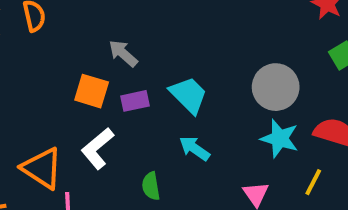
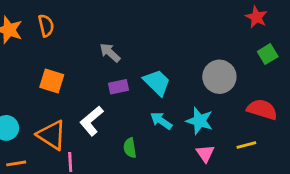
orange square: (92, 91) -> (52, 81), moved
cyan star: (280, 139) -> (200, 121), moved
yellow line: (313, 182) -> (246, 145), turned 48

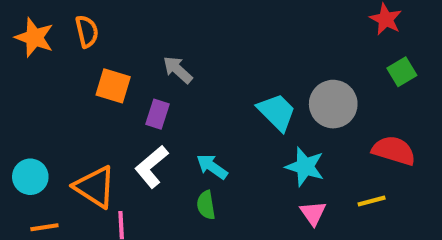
orange square: (52, 81) -> (113, 86), moved
cyan trapezoid: (157, 82) -> (277, 112), moved
purple rectangle: (119, 87) -> (158, 114), moved, turned -60
cyan arrow: (161, 121) -> (212, 167), moved

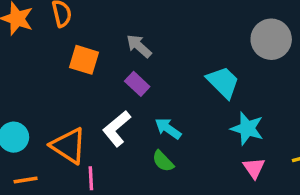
gray circle: (333, 104) -> (271, 39), moved
purple rectangle: (158, 114) -> (137, 84), moved, turned -65
green semicircle: (206, 205) -> (163, 161), turned -35

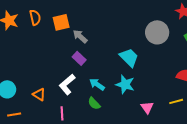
orange square: (84, 60) -> (61, 22), moved, turned -30
cyan star: (247, 129) -> (125, 84), moved
orange triangle: (69, 146) -> (39, 94), size x0.6
pink line: (91, 178) -> (62, 113), moved

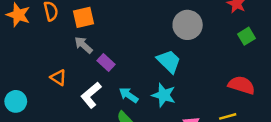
gray circle: (157, 32) -> (188, 25), moved
gray arrow: (80, 36) -> (83, 45), moved
orange triangle: (39, 94) -> (58, 78), moved

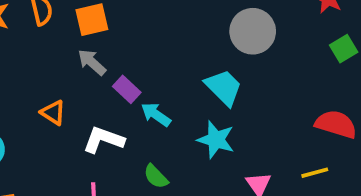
white L-shape: (91, 95) -> (104, 140), turned 60
cyan arrow: (129, 95) -> (156, 115), moved

